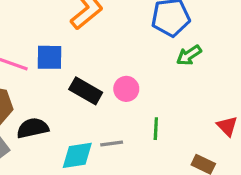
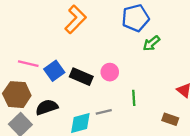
blue square: (49, 57) -> (54, 71), moved, turned -30

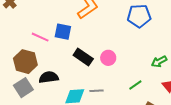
green arrow: (151, 43) -> (159, 62), moved
blue square: (54, 71) -> (63, 32), moved, turned 36
green line: (134, 98) -> (135, 85), moved, turned 48

